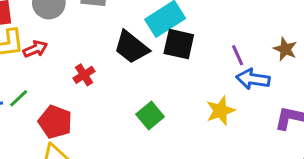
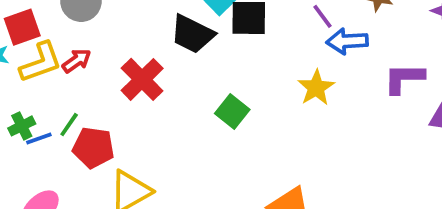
red cross: (84, 75) -> (142, 79), size x1.6
red pentagon: (55, 122) -> (93, 148), moved

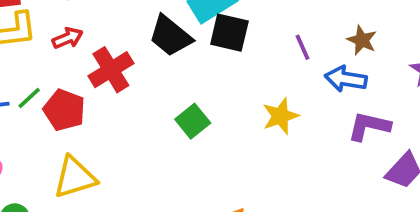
blue arrow: (347, 41) -> (346, 79), moved
red arrow: (77, 61) -> (68, 38), moved
red pentagon: (93, 148) -> (64, 110), moved

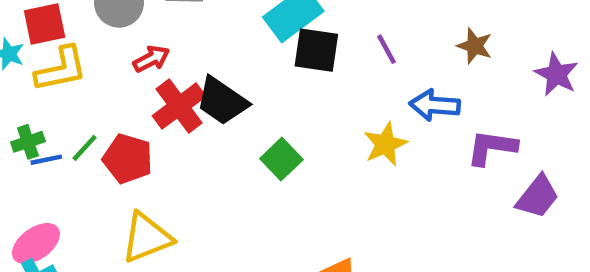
black trapezoid: (170, 36) -> (222, 101), moved
red arrow: (68, 38) -> (151, 59), moved
purple line: (302, 47) -> (386, 49), moved
blue arrow: (346, 79) -> (435, 105), moved

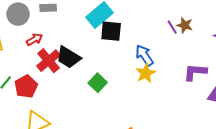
purple line: (386, 49) -> (172, 27), moved
blue arrow: (435, 105) -> (144, 55), moved, turned 55
red pentagon: (128, 159) -> (26, 86), turned 30

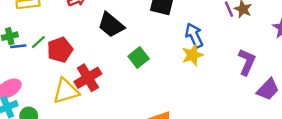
red cross: (49, 61) -> (88, 78), moved
purple L-shape: (195, 72) -> (247, 62), turned 100

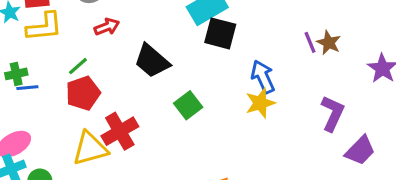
green line: (38, 42) -> (78, 66), moved

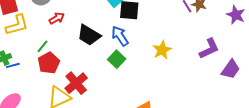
blue arrow: (263, 77) -> (120, 36), moved
purple L-shape: (333, 113) -> (209, 49), turned 50

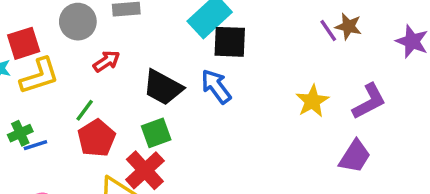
yellow star: (162, 50) -> (312, 101), moved
green square: (117, 59) -> (156, 133), moved, turned 30
purple trapezoid: (231, 69) -> (355, 156), moved

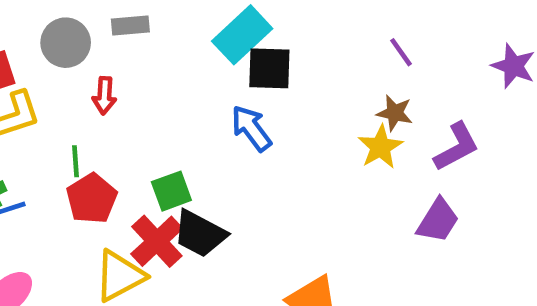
brown star: (348, 26) -> (395, 113), moved
red arrow: (107, 61) -> (104, 96), turned 128
black trapezoid: (163, 87) -> (200, 234), moved
green line: (85, 110) -> (76, 161), turned -40

